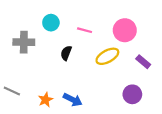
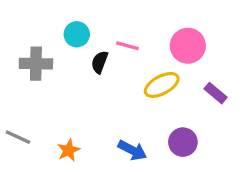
black semicircle: (66, 53) -> (100, 62), moved
purple circle: (132, 94) -> (183, 142), moved
blue arrow: (73, 100) -> (132, 150), moved

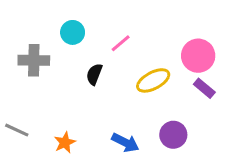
pink line: (127, 46) -> (121, 43), turned -55
pink circle: (188, 46) -> (198, 56), moved
black semicircle: (100, 62) -> (94, 74), moved

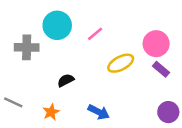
cyan circle: (73, 32) -> (57, 25), size x1.5
black semicircle: (94, 74) -> (66, 80), moved, turned 42
purple circle: (173, 135) -> (168, 112), moved

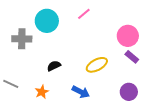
pink line: (95, 34) -> (84, 14), moved
yellow ellipse: (121, 63) -> (97, 65), moved
purple circle: (168, 112) -> (129, 92), moved

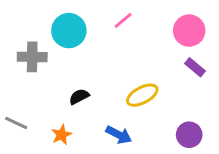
pink circle: (128, 36) -> (189, 31), moved
purple rectangle: (132, 57) -> (195, 67), moved

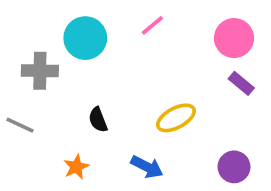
black semicircle: (79, 97) -> (98, 120), turned -84
gray line: (16, 123) -> (20, 125), moved

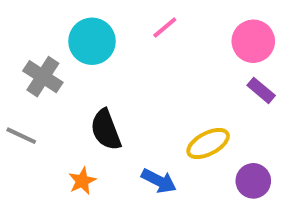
gray cross: (40, 71) -> (43, 77), turned 32
yellow ellipse: (176, 118) -> (208, 144), moved
black semicircle: (98, 120) -> (106, 130), size x1.5

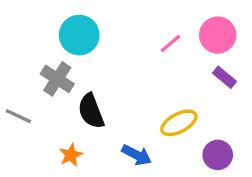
pink line: (165, 27) -> (170, 43), moved
gray cross: (43, 77) -> (57, 79), moved

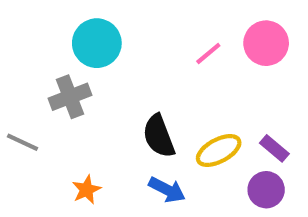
purple rectangle: (224, 77) -> (274, 148), moved
gray cross: (57, 79) -> (70, 97), turned 36
black semicircle: (91, 111) -> (159, 136), moved

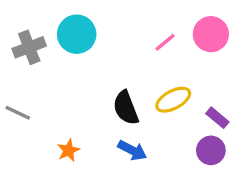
gray cross: (70, 97) -> (29, 47), moved
yellow ellipse: (219, 150) -> (173, 100), moved

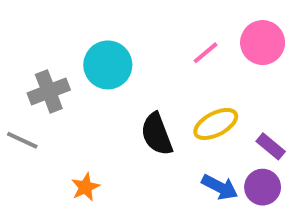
cyan circle: (77, 34) -> (108, 65), moved
gray cross: (29, 47) -> (49, 91), moved
blue arrow: (132, 150) -> (220, 187), moved

